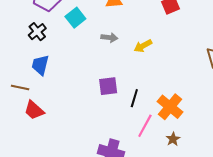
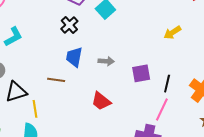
gray arrow: (109, 37) -> (106, 61), moved
red trapezoid: (34, 110) -> (101, 101), moved
pink line: (145, 126) -> (162, 109), moved

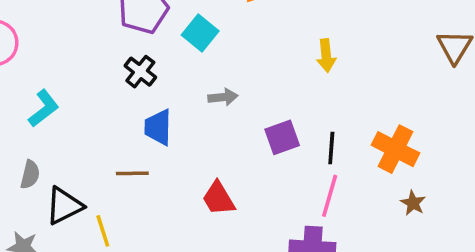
yellow arrow: (172, 33) -> (326, 56), turned -54
gray arrow: (106, 61) -> (223, 97), moved
red trapezoid: (101, 101) -> (218, 198), turned 30

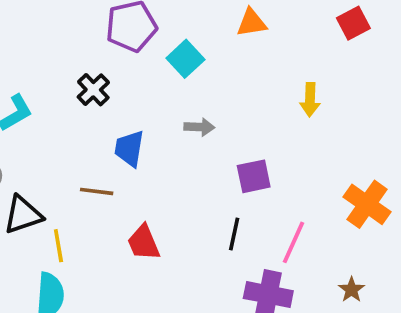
black cross: (140, 72) -> (93, 90), moved
black line: (331, 148) -> (234, 234), moved
red trapezoid: (218, 198) -> (144, 243), moved
brown star: (413, 203) -> (352, 290), moved

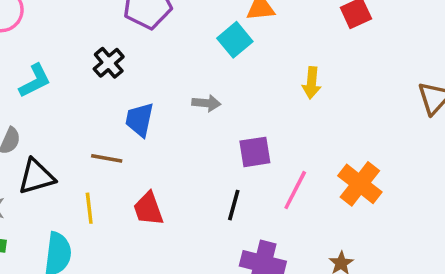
cyan square: (185, 59) -> (235, 40), moved
pink line: (293, 242) -> (295, 190), moved
yellow line: (58, 246) -> (89, 208), moved

